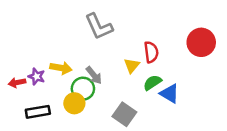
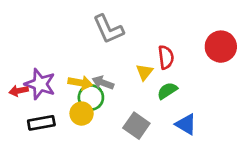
yellow arrow: (61, 68) -> (80, 83), moved
gray arrow: (94, 75) -> (103, 83), turned 150
purple star: (37, 76) -> (40, 84), size x1.6
blue triangle: (169, 94) -> (186, 124), moved

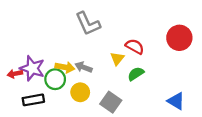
red semicircle: (166, 57) -> (135, 47), turned -54
green circle: (91, 97) -> (55, 79), moved
yellow circle: (82, 114) -> (80, 92), moved
blue triangle: (186, 124) -> (176, 101), moved

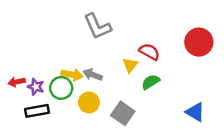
purple star: (32, 68) -> (36, 87), moved, size x0.6

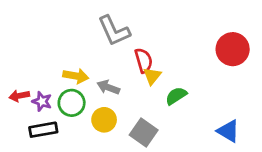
red semicircle: (149, 52) -> (144, 60), moved, turned 45
yellow arrow: (72, 75) -> (76, 76), moved

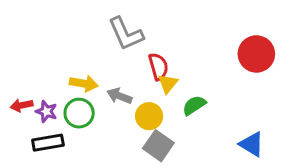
yellow circle: (104, 120) -> (149, 116), moved

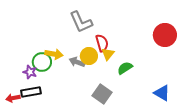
red arrow: (22, 105) -> (13, 98), moved
green circle: (79, 113) -> (42, 62), moved
yellow circle: (149, 116) -> (89, 56), moved

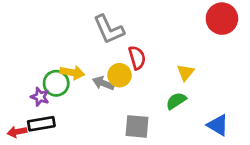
red circle: (165, 35) -> (222, 19), moved
yellow triangle: (108, 54) -> (186, 72), moved
green semicircle: (125, 68) -> (176, 101), moved
gray square: (102, 94) -> (137, 126), turned -30

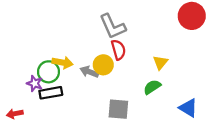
gray L-shape: (109, 29) -> (113, 26), moved
black rectangle: (41, 124) -> (51, 93), moved

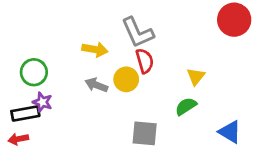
yellow arrow: (62, 62) -> (95, 50), moved
green circle: (49, 72) -> (34, 72), moved
gray arrow: (89, 72) -> (96, 85), moved
black rectangle: (51, 93) -> (25, 113), moved

